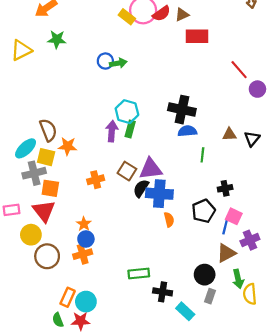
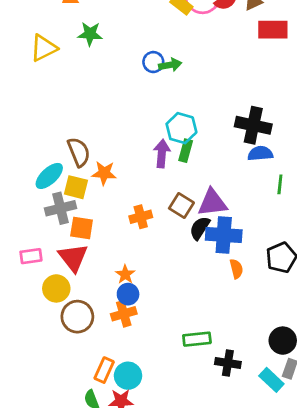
cyan rectangle: (185, 311) -> (271, 380), moved

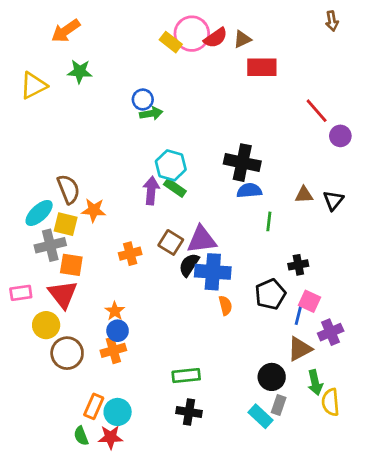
green arrow: (170, 65) -> (151, 114), moved
green rectangle: (186, 151) -> (175, 188), turned -70
black cross: (228, 363) -> (189, 412), moved

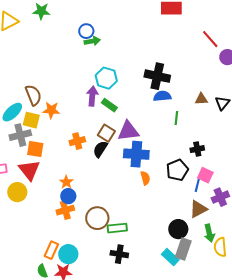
green rectangle: (175, 188) -> (109, 105), moved
black semicircle: (189, 265) -> (100, 149), moved
brown circle: (67, 353) -> (97, 218), moved
gray rectangle: (279, 405) -> (183, 249), size x1.5

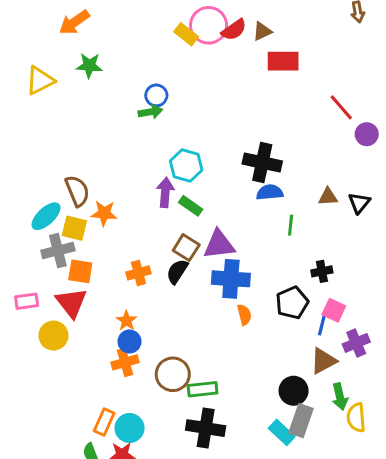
green arrow: (92, 41) -> (150, 112), moved
orange cross: (77, 141) -> (138, 273), moved
black cross: (119, 254) -> (206, 428), size x1.4

